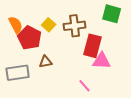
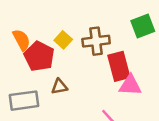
green square: (112, 14) -> (143, 26), turned -36
red rectangle: (93, 46) -> (119, 66), turned -30

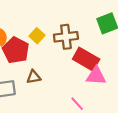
red rectangle: (119, 66) -> (86, 59), turned -45

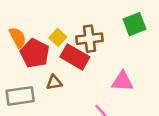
red rectangle: (86, 59) -> (75, 57), moved

